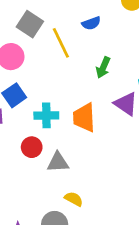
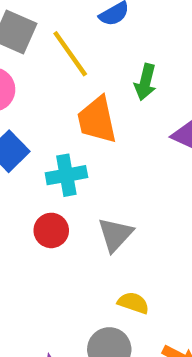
orange trapezoid: (84, 118) -> (97, 120), moved
gray triangle: (58, 162) -> (115, 235), moved, turned -35

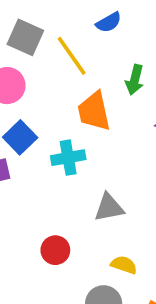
red circle: (51, 230) -> (55, 250), moved
gray triangle: (115, 235) -> (109, 208), turned 36

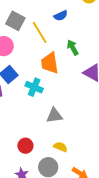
green arrow: (135, 80) -> (73, 47), turned 133
cyan cross: (68, 158) -> (34, 87), turned 30
red circle: (55, 250) -> (25, 146), moved

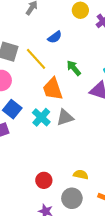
cyan cross: (34, 87) -> (41, 117), turned 30
gray triangle: (54, 115) -> (65, 117), moved

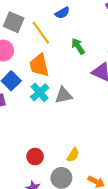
orange trapezoid: (53, 89) -> (39, 65), moved
yellow semicircle: (81, 175) -> (73, 155), turned 104

